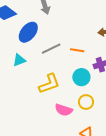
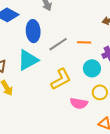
blue ellipse: (28, 32) -> (33, 31), turned -35
cyan triangle: (19, 60) -> (28, 60), size x1.6

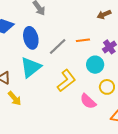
pink semicircle: (79, 103) -> (88, 101), turned 42

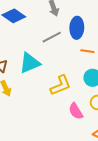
blue ellipse: (31, 38) -> (77, 28), moved
gray line: (58, 47) -> (52, 37), moved

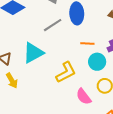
orange line: (87, 51) -> (87, 44), moved

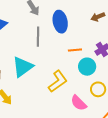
gray line: (53, 25) -> (38, 37), turned -48

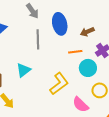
brown arrow: (98, 17) -> (87, 32), moved
cyan triangle: (23, 67) -> (23, 70), size x0.7

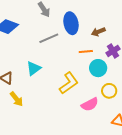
gray line: (38, 39) -> (49, 38), turned 66
pink semicircle: (81, 105) -> (90, 104), turned -72

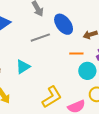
blue ellipse: (71, 23) -> (64, 24), turned -30
yellow L-shape: (69, 83) -> (52, 97), moved

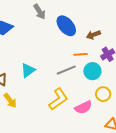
gray line: (40, 38) -> (66, 70), moved

